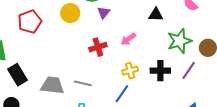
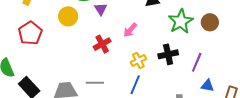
purple line: (189, 70) -> (197, 62), moved

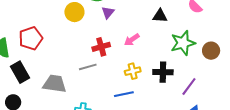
red pentagon: (30, 33) -> (31, 38), moved
gray line: (95, 83) -> (88, 67), moved, turned -30
blue line: (135, 85) -> (124, 94), turned 42

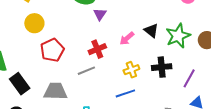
yellow circle: (74, 12) -> (34, 23), moved
black triangle: (160, 16) -> (151, 31), moved, turned 42
red pentagon: (31, 38) -> (52, 50), moved

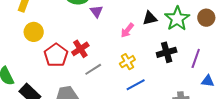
black triangle: (151, 31) -> (150, 18), turned -42
red cross: (97, 49) -> (80, 49), moved
yellow cross: (131, 70) -> (127, 62), moved

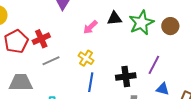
black cross: (167, 52) -> (126, 77), moved
yellow cross: (127, 62) -> (86, 58), turned -35
blue line: (136, 85) -> (91, 82), turned -60

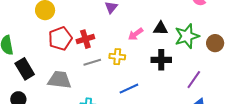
yellow cross: (86, 58) -> (117, 57), moved, turned -35
black cross: (126, 77) -> (161, 60), moved
blue line: (91, 82) -> (129, 89), turned 48

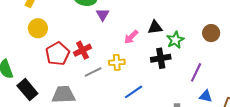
green star: (187, 36) -> (175, 40), moved, size x0.7

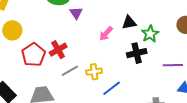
yellow cross: (117, 62) -> (94, 72), moved
purple line: (196, 72) -> (173, 65), turned 66

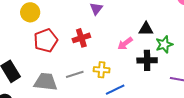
pink arrow: (106, 34) -> (125, 43), moved
red cross: (58, 50) -> (81, 38), moved
gray line: (70, 71) -> (75, 74), moved

